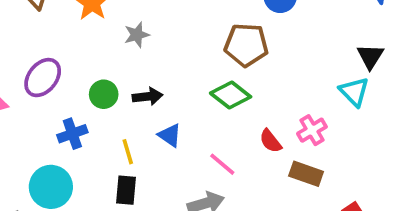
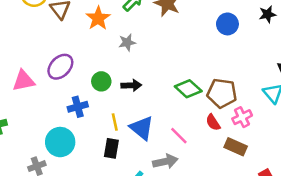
brown pentagon: (246, 45) -> (222, 93), moved
blue triangle: (170, 135) -> (142, 128), moved, size x1.5

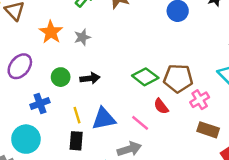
orange star: (98, 18) -> (51, 32), moved
red semicircle: (213, 122) -> (161, 106), moved
blue triangle: (142, 128) -> (104, 119), turned -45
brown rectangle: (236, 147) -> (208, 130), moved

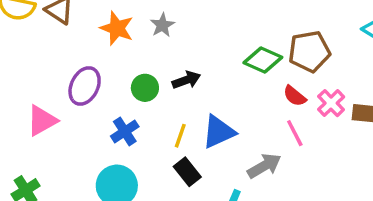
pink cross: (200, 100) -> (331, 103), moved
yellow line: (77, 115) -> (180, 136), turned 49
pink line: (140, 123) -> (295, 133), moved, turned 36
black rectangle: (76, 141) -> (187, 172), turned -30

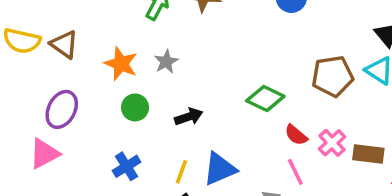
brown pentagon: (309, 51) -> (333, 76), moved
purple ellipse: (85, 86) -> (62, 109), moved
green circle: (145, 88) -> (135, 107), moved

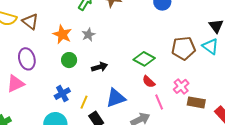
purple ellipse: (62, 109) -> (27, 59), turned -45
red semicircle: (296, 135) -> (149, 82), moved
brown rectangle: (368, 154) -> (196, 102), moved
yellow line: (181, 172) -> (84, 102), moved

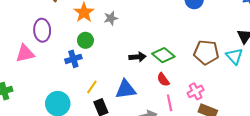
black arrow: (100, 67) -> (137, 57), moved
blue cross: (62, 94) -> (73, 59), moved

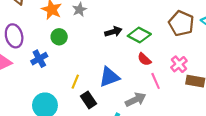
brown pentagon: (206, 52) -> (181, 23), turned 30
black arrow: (137, 57) -> (113, 32), moved
blue cross: (73, 59) -> (39, 59), moved

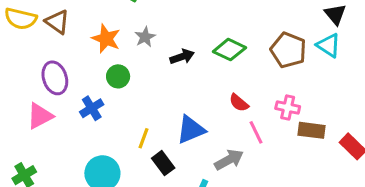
black arrow: (113, 32) -> (182, 57), moved
green diamond: (139, 35) -> (229, 50), moved
pink cross: (179, 64) -> (288, 107), turned -35

